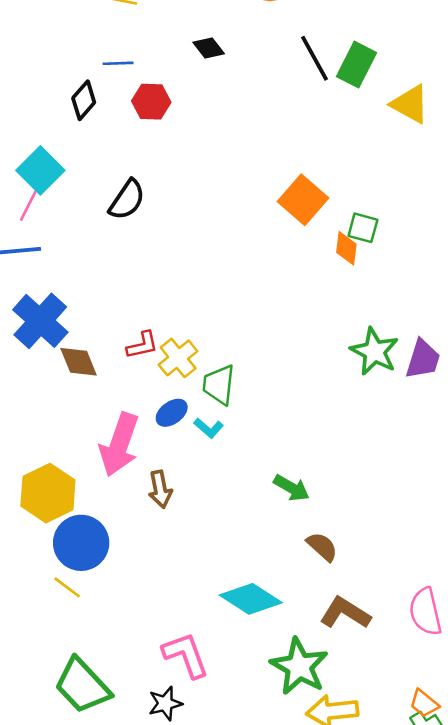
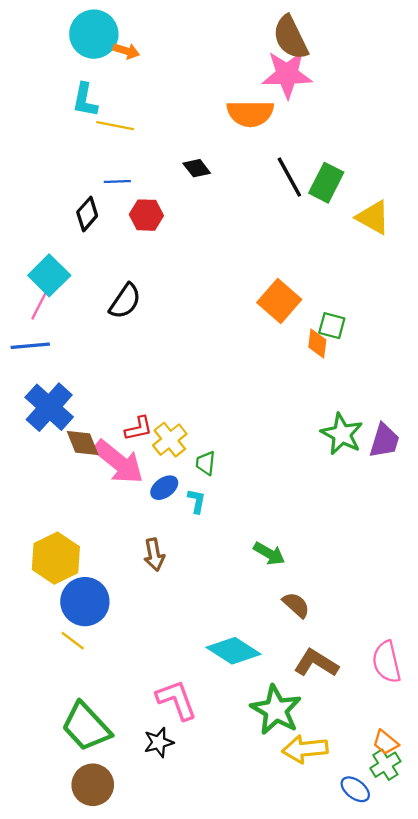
green trapezoid: (219, 385) -> (206, 463), size x0.7
cyan L-shape: (209, 428) -> (197, 501), turned -120
pink arrow: (119, 445) -> (118, 462), moved, turned -70

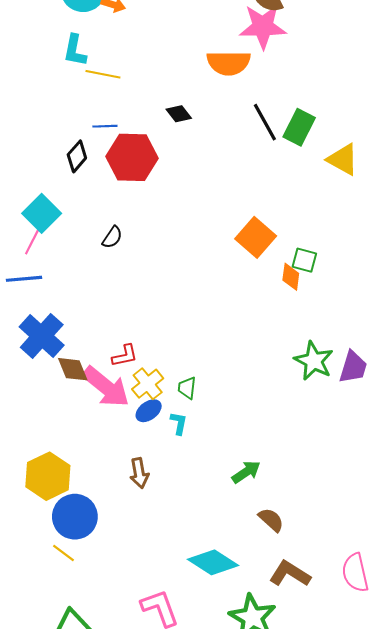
red hexagon: (146, 215) -> (132, 157), size x1.6
black semicircle: (125, 301) -> (112, 237), size x0.7
yellow cross: (170, 440) -> (148, 384), moved
green arrow: (269, 554) -> (246, 472), turned -64

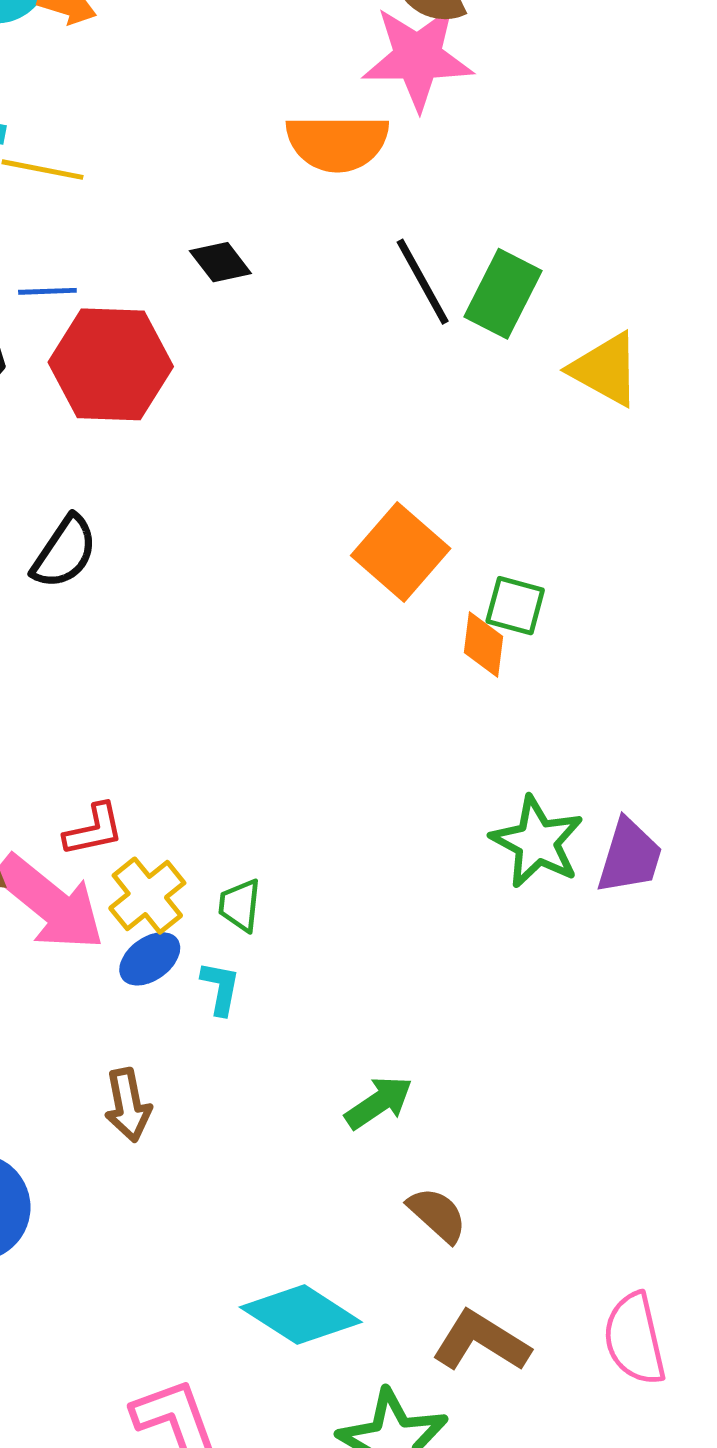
black semicircle: (112, 237) -> (64, 552), size x1.4

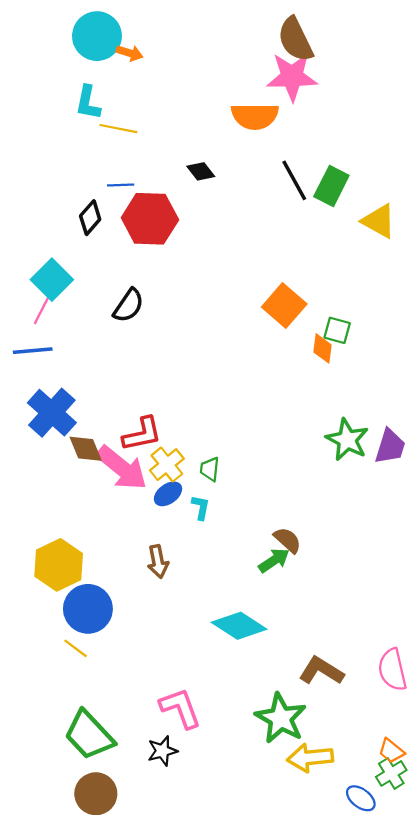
red L-shape: (94, 830) -> (142, 434), size x1.4
brown semicircle: (437, 1215) -> (288, 540), moved
cyan diamond: (301, 1315) -> (239, 626), moved

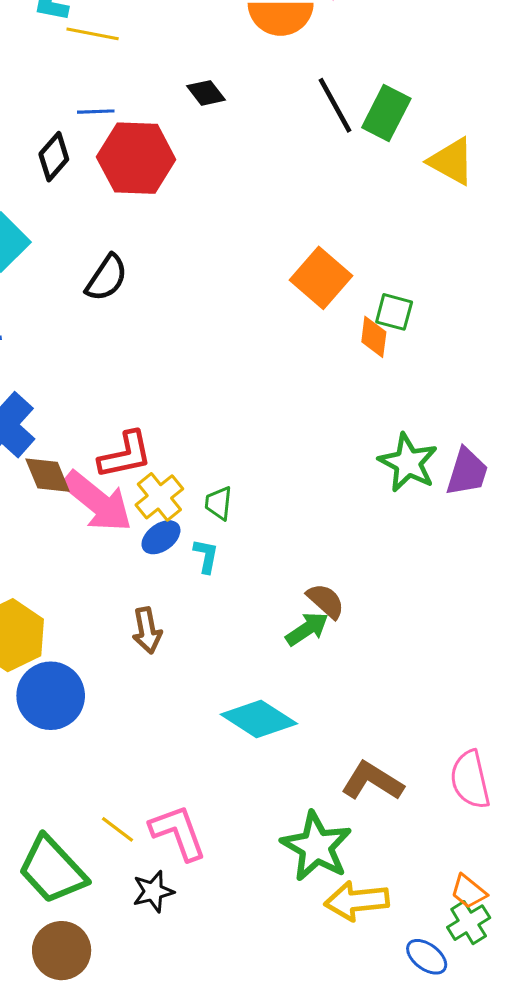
yellow line: (76, 648) -> (117, 829), moved

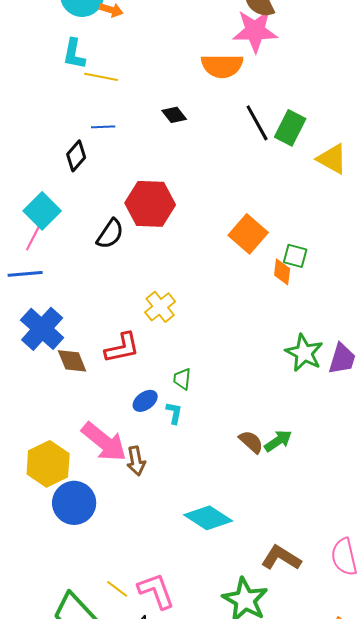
red hexagon: (136, 158) -> (150, 204), moved
yellow cross: (159, 497) -> (160, 307), moved
pink arrow: (97, 502) -> (104, 442), moved
green arrow: (307, 629) -> (278, 441), moved

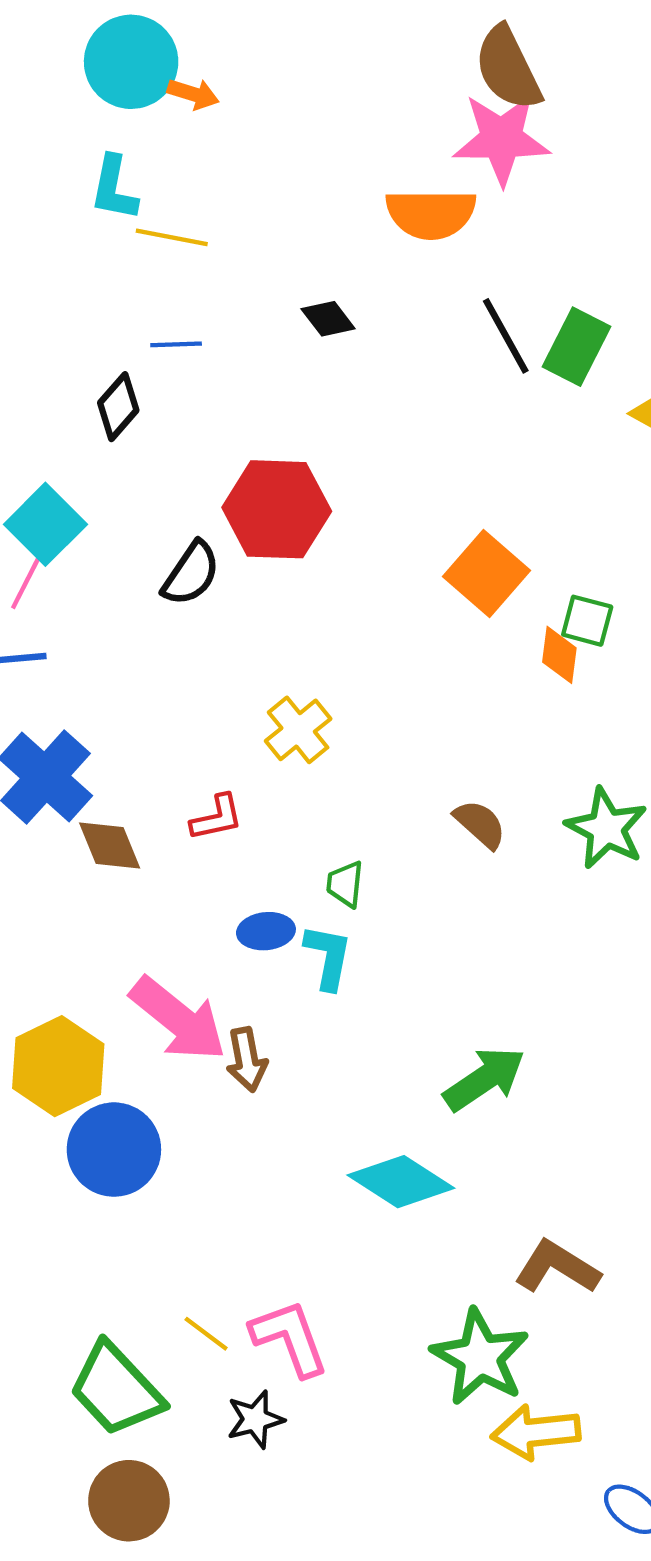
red L-shape: (122, 348) -> (217, 818), size x0.7
blue ellipse: (145, 401) -> (266, 931), turned 30
cyan L-shape: (174, 413) -> (328, 957), size x1.4
green arrow: (278, 441) -> (484, 1079), moved, size x1.4
brown semicircle: (251, 442) -> (480, 824), moved

